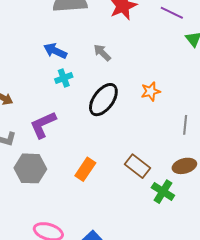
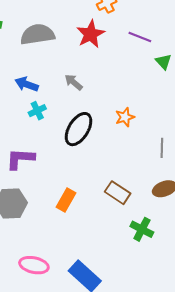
purple L-shape: (43, 125) -> (20, 159), turned 32
green cross: (163, 192) -> (142, 229), moved

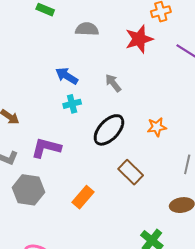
gray semicircle: (37, 34) -> (87, 29), size x0.7
brown rectangle: (118, 193) -> (131, 172), moved

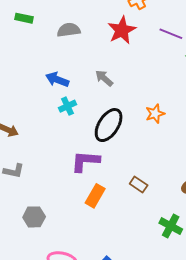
purple L-shape: (46, 148) -> (85, 161), moved
brown rectangle: (131, 172) -> (139, 185), moved, size x0.7
gray hexagon: (28, 190) -> (34, 217), moved, size x0.7

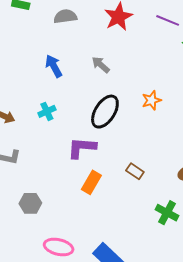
blue arrow: (57, 80) -> (54, 66), turned 40
cyan cross: (68, 106) -> (47, 111), moved

